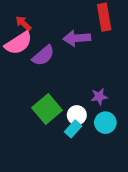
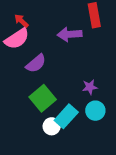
purple semicircle: (43, 56) -> (36, 63), moved
white circle: (77, 115) -> (52, 126), moved
cyan rectangle: (73, 129) -> (66, 116), size x1.5

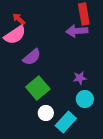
purple arrow: (70, 34) -> (77, 31), moved
cyan rectangle: (66, 116) -> (66, 122), moved

